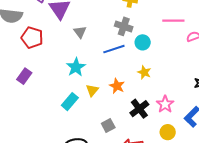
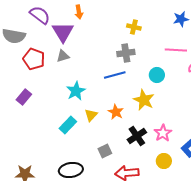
gray cross: (124, 26) -> (126, 53), turned -30
gray triangle: (80, 32) -> (63, 56), moved, turned 48
cyan circle: (143, 42) -> (157, 75), moved
yellow star: (144, 72) -> (144, 100), size x1.5

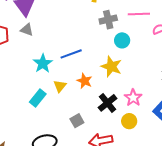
gray cross: (126, 53) -> (108, 20), moved
gray triangle: (63, 56) -> (27, 30), turned 40
blue line: (115, 75) -> (71, 54), moved
yellow circle: (164, 161) -> (129, 121), moved

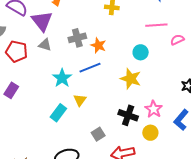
gray cross: (108, 20) -> (77, 38), moved
orange star: (84, 81) -> (98, 45), moved
black cross: (108, 103) -> (128, 115), turned -30

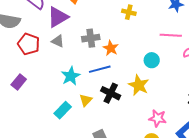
purple triangle: (42, 21) -> (58, 17), turned 30
pink star: (154, 109) -> (158, 118), turned -30
black cross: (128, 115) -> (111, 93), moved

